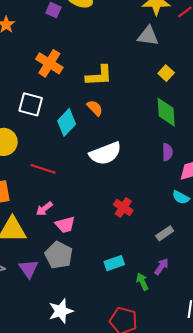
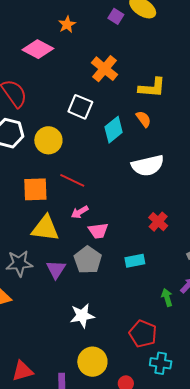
red line: (43, 169) -> (72, 180), moved
cyan rectangle: (114, 263) -> (135, 261), moved

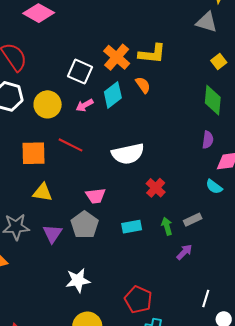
orange cross: (105, 69) -> (117, 57), moved
white semicircle: (148, 166) -> (128, 154), moved
pink arrow: (80, 212) -> (85, 105), moved
yellow triangle: (45, 228) -> (43, 192), size x0.7
green arrow: (167, 298) -> (167, 226), moved

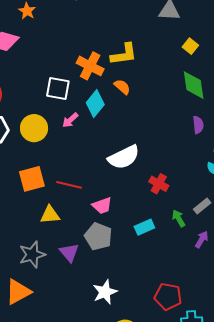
red line: (71, 145) -> (69, 185), moved

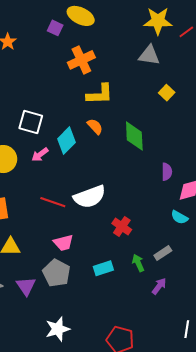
orange cross: (90, 66) -> (81, 60), moved, turned 32
green diamond: (194, 85) -> (134, 136), moved
red line: (69, 185) -> (53, 202), moved

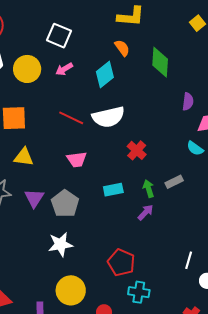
cyan diamond: (66, 141) -> (105, 75), moved
gray pentagon: (57, 273) -> (65, 204), moved
purple arrow: (159, 286) -> (146, 212), moved

